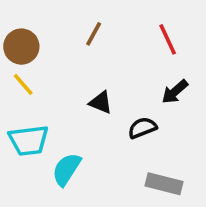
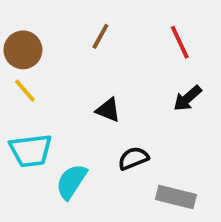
black semicircle: (142, 128) -> (133, 158), moved

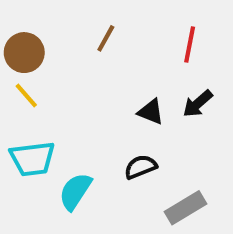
red line: (180, 42) -> (190, 44), turned 36
black triangle: (108, 110) -> (151, 112), moved
gray rectangle: (176, 197) -> (185, 208), turned -45

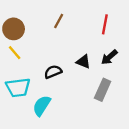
black semicircle: (141, 167) -> (53, 72), moved
gray rectangle: (185, 208) -> (103, 90), moved, turned -35

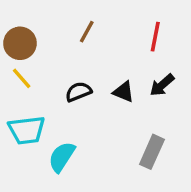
black semicircle: (53, 72) -> (78, 92), moved
gray rectangle: (103, 90) -> (152, 152), moved

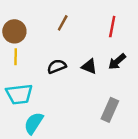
yellow line: (22, 78) -> (16, 57), turned 42
cyan semicircle: (62, 157) -> (34, 123), moved

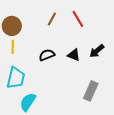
red line: (112, 27) -> (78, 19), moved, turned -42
cyan trapezoid: (19, 94) -> (16, 78), turned -70

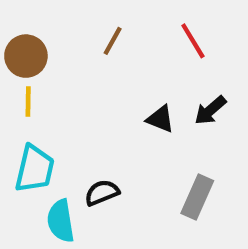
red line: (78, 19) -> (193, 41), moved
black semicircle: (47, 55) -> (102, 193), moved
cyan semicircle: (28, 102) -> (61, 221), turned -42

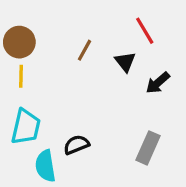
brown line: (113, 41) -> (84, 50), moved
black triangle: (160, 119) -> (125, 62), moved, turned 30

